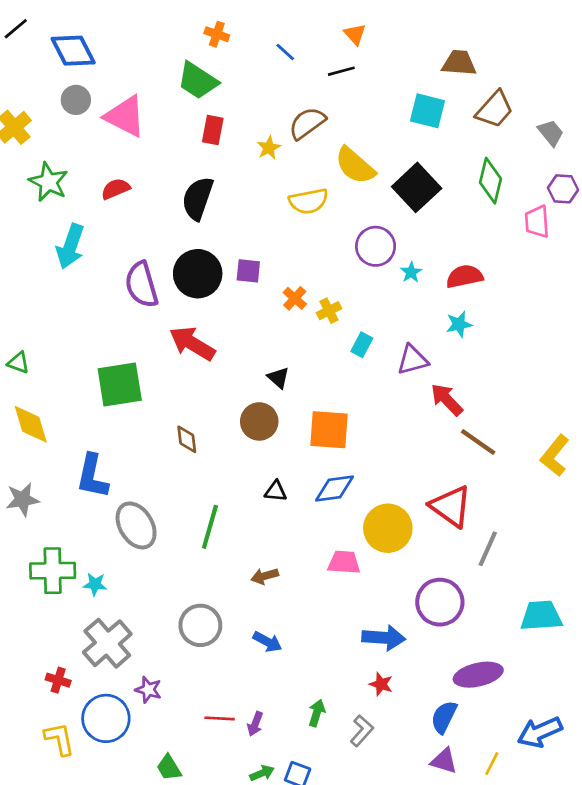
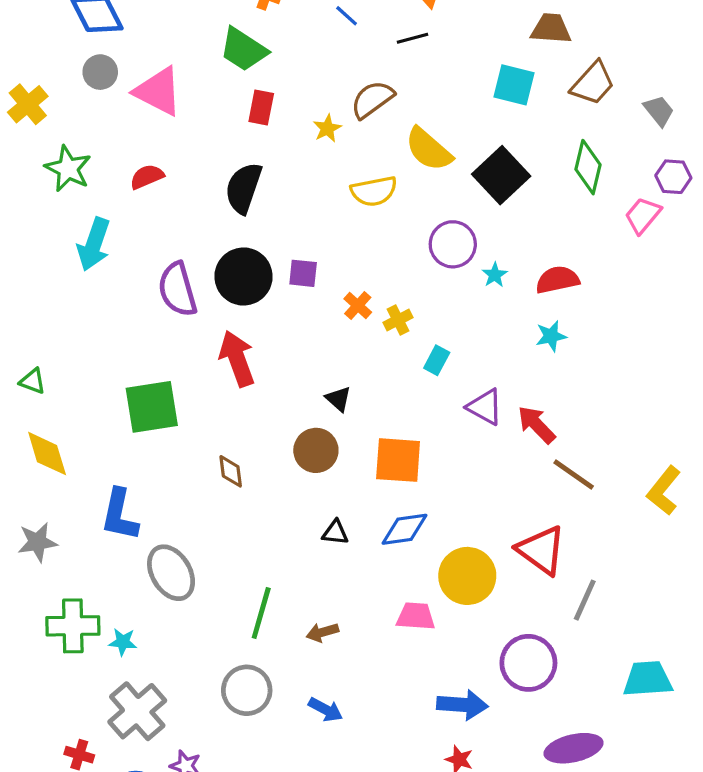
pink trapezoid: (537, 222) -> (643, 215), turned 44
red arrow: (192, 343) -> (237, 359), turned 39
purple triangle: (412, 360) -> (485, 407), moved, turned 44
green line: (210, 527) -> (261, 613), moved

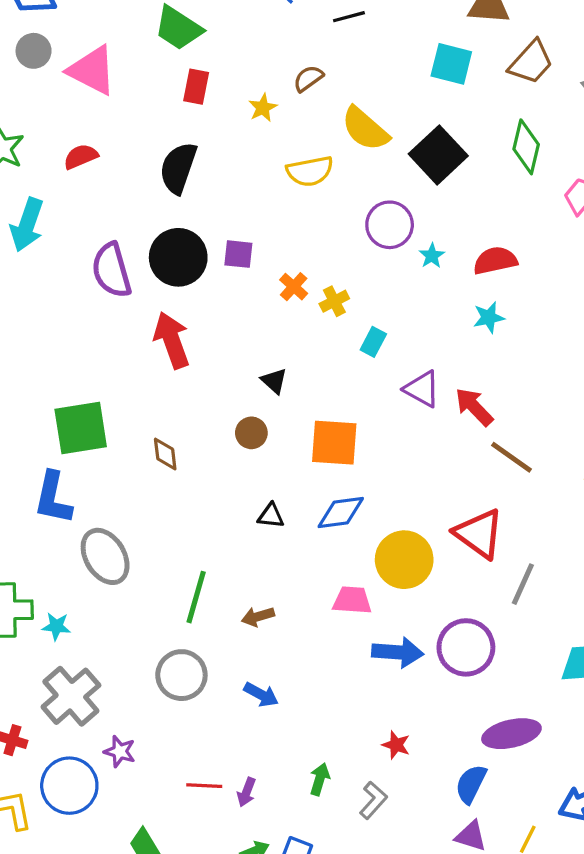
brown semicircle: (372, 99) -> (308, 78), size x0.7
green square: (152, 407) -> (81, 428), moved
brown circle: (316, 450) -> (251, 433), size x0.7
blue arrow: (462, 705) -> (398, 652), moved

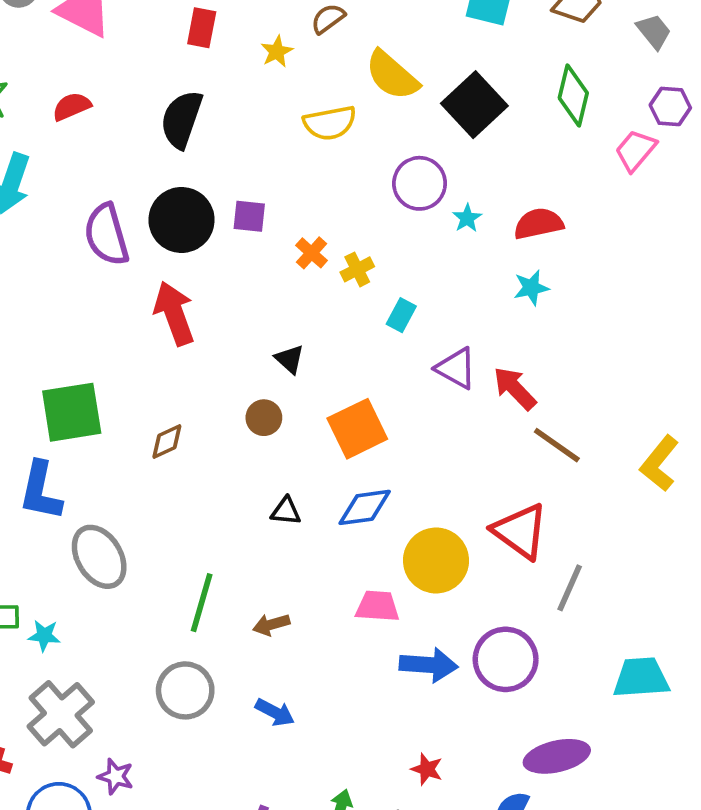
orange square: (334, 443) -> (357, 429), turned -30
brown diamond: (165, 454) -> (167, 441), turned 72

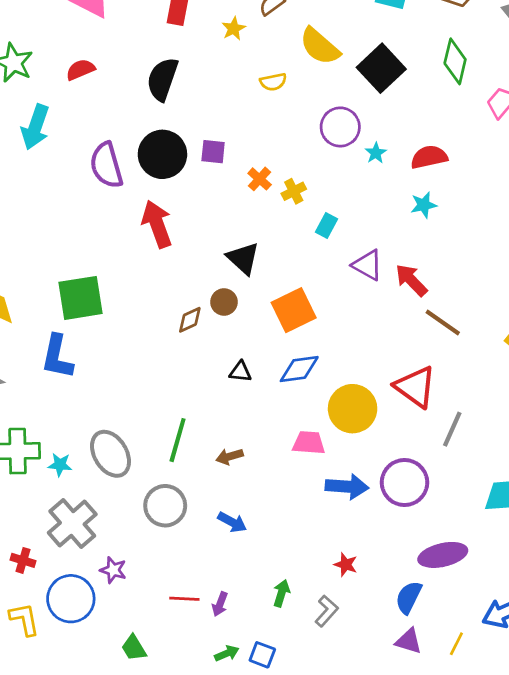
yellow semicircle: (330, 123) -> (273, 82), size x0.7
black triangle: (290, 359) -> (243, 258), size x1.5
brown diamond: (167, 441) -> (190, 320), moved
gray ellipse: (99, 557) -> (111, 454), moved

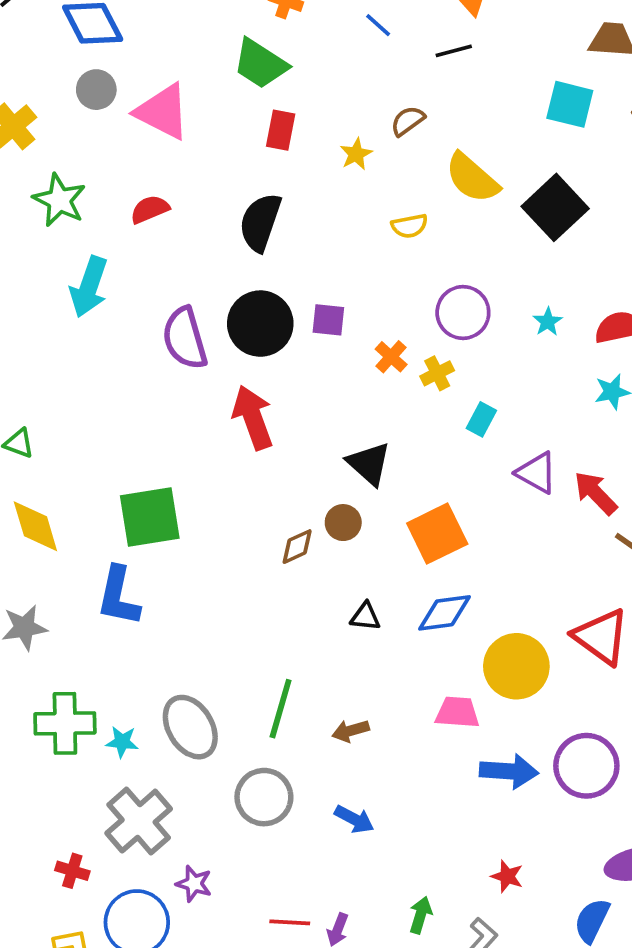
purple circle: (340, 127) -> (463, 313), moved

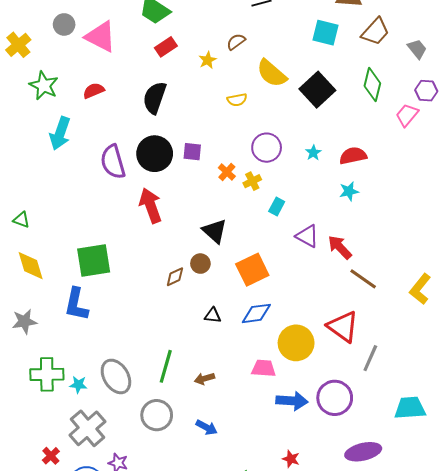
red rectangle: (281, 130) -> (166, 47), turned 45
red cross: (72, 871) -> (51, 456), turned 30

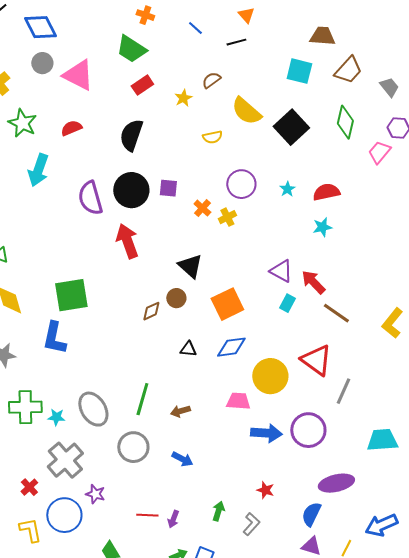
cyan rectangle: (277, 207) -> (287, 303), moved

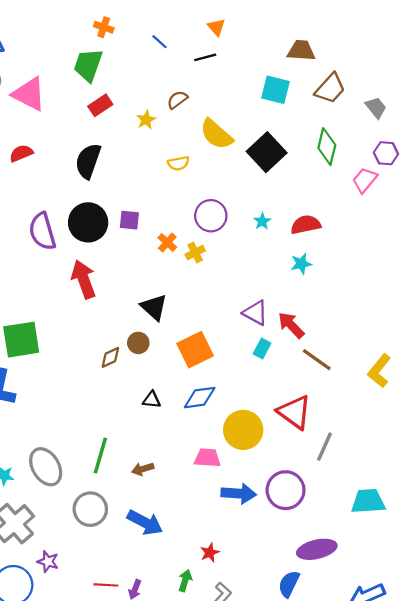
green trapezoid: (131, 49) -> (88, 65), turned 76
blue arrow: (182, 459) -> (145, 523), size x1.5
red star: (265, 490) -> (210, 553), moved, turned 30

